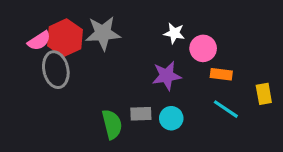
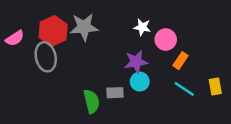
pink semicircle: (39, 41) -> (15, 38), moved
orange rectangle: (221, 74) -> (181, 61), turned -63
yellow rectangle: (264, 94) -> (215, 87), moved
cyan circle: (171, 118) -> (140, 82), moved

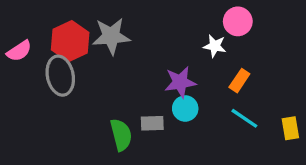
white star: (142, 27) -> (215, 46), moved
pink circle: (166, 39) -> (238, 21), moved
yellow rectangle: (215, 87) -> (290, 128), moved

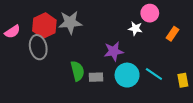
orange rectangle: (239, 81) -> (173, 34), moved
cyan circle: (185, 108) -> (127, 75), moved, size x1.5
green semicircle: (121, 135) -> (77, 71), moved

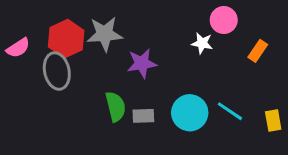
purple star: (114, 51) -> (142, 63), moved

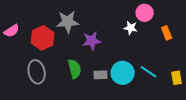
red hexagon: (66, 39) -> (43, 38), moved
orange rectangle: (258, 51) -> (167, 33), turned -56
gray ellipse: (57, 71) -> (37, 72), moved
gray rectangle: (143, 116) -> (101, 75), moved

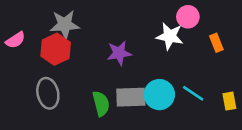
gray star: (68, 22) -> (65, 25), moved
white star: (131, 28) -> (170, 36), size x1.5
green semicircle: (75, 69) -> (101, 104), moved
gray rectangle: (101, 75) -> (131, 97), size x1.6

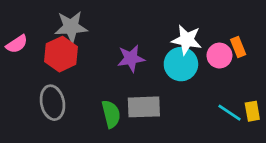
pink circle: (188, 17) -> (219, 56), moved
cyan line: (193, 93) -> (229, 113), moved
cyan circle: (159, 95) -> (181, 64), moved

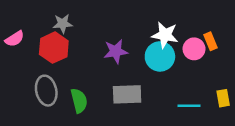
gray star: (71, 27) -> (63, 24), size x0.7
cyan line: (229, 113) -> (189, 106), moved, turned -35
green semicircle: (111, 114) -> (79, 101), moved

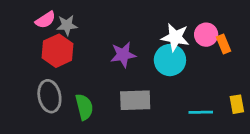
pink semicircle: (15, 39) -> (45, 20), moved
pink circle: (194, 49) -> (206, 35), moved

